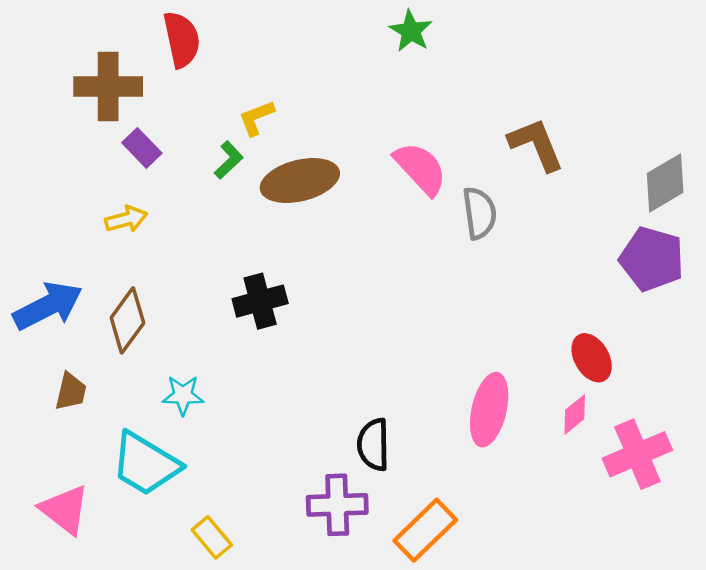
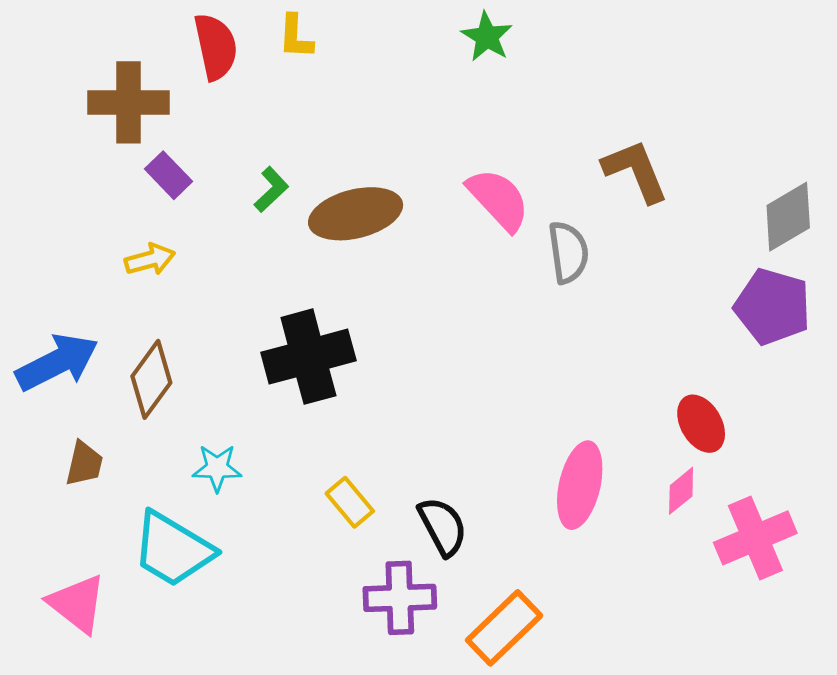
yellow L-shape: (256, 118) -> (296, 37), moved, turned -66
black cross: (260, 301) -> (308, 357), size x1.4
black semicircle: (373, 445) -> (443, 526), turned 153
yellow rectangle: (212, 537) -> (350, 502), moved

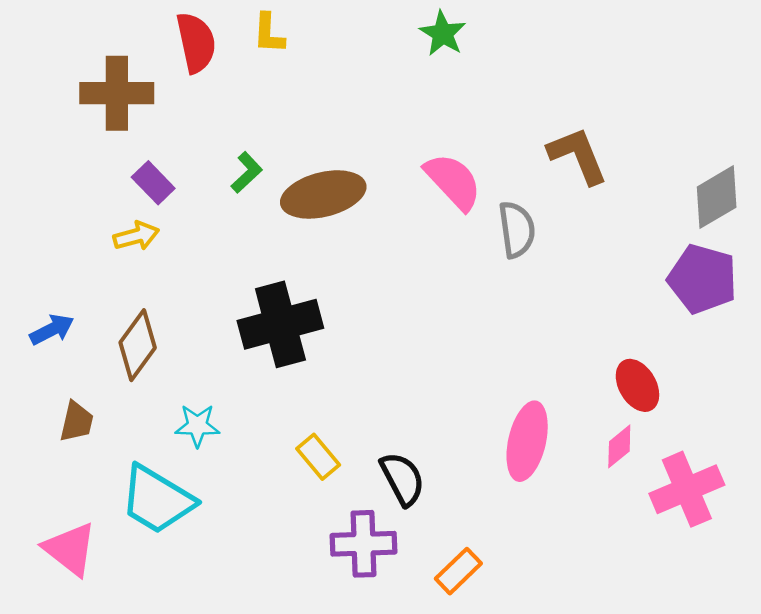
purple rectangle: (168, 175) -> (153, 183), moved
blue arrow: (57, 362) -> (52, 330), size x0.6
orange rectangle: (504, 628) -> (458, 571), size x0.7

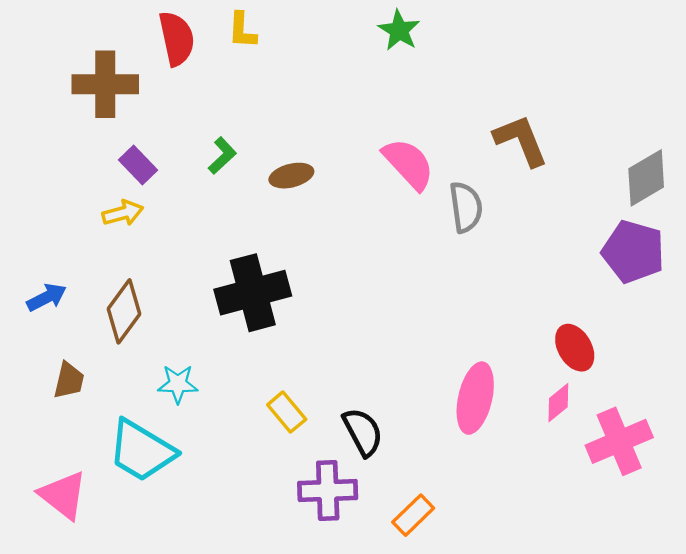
brown ellipse: (323, 194) -> (291, 176), size x0.6

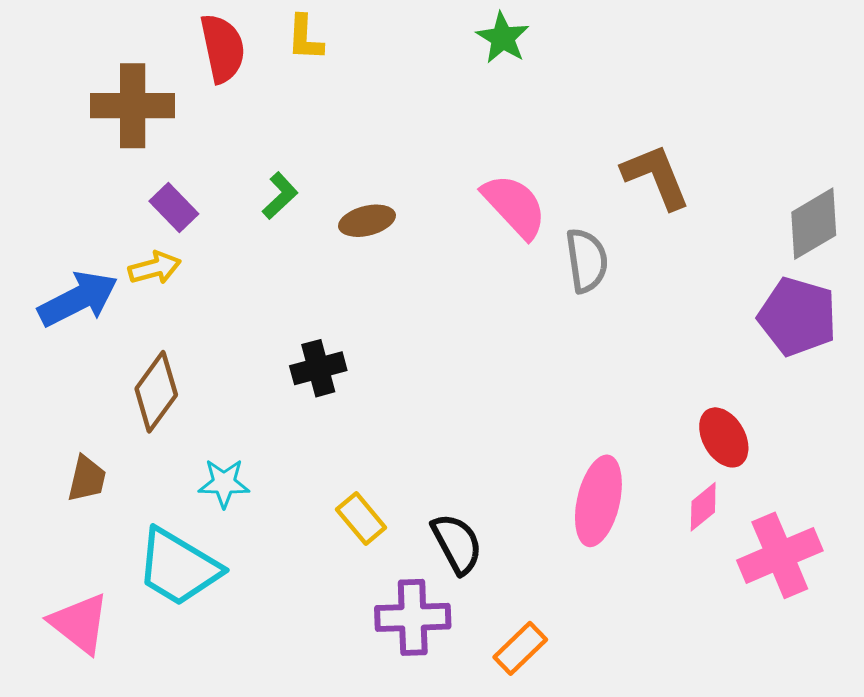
black cross: (253, 293) -> (318, 368), size x0.6
blue arrow: (47, 297) -> (78, 299), moved, size x1.6

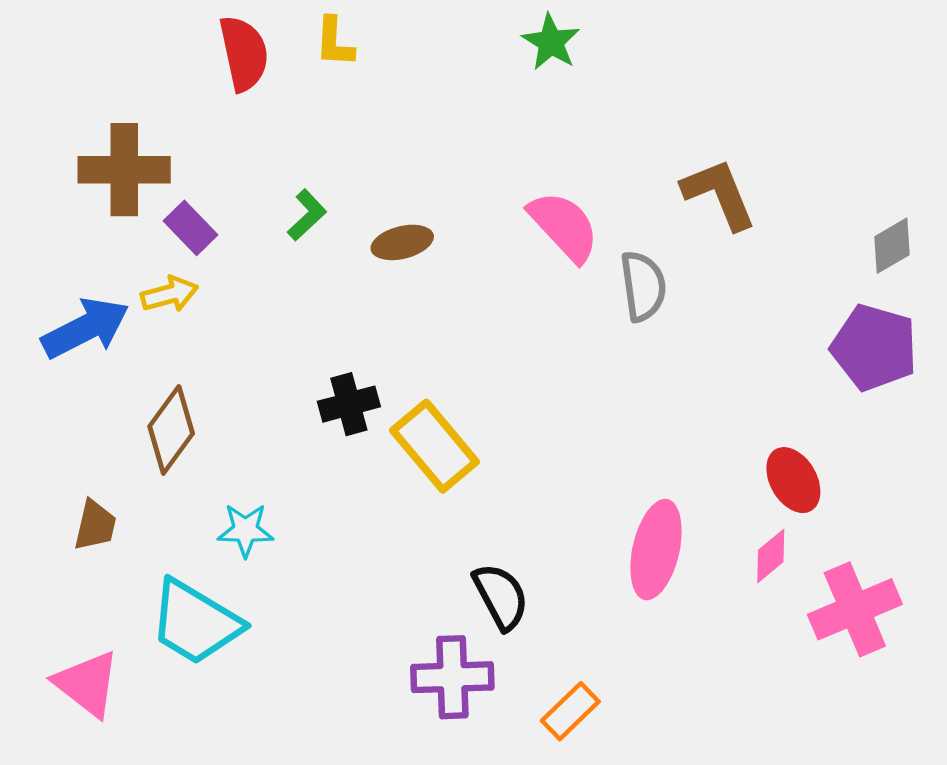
brown cross: (133, 106) -> (124, 170), moved
gray diamond: (814, 224) -> (892, 246), size x0.7
yellow rectangle: (361, 519) -> (435, 446), moved, size x1.6

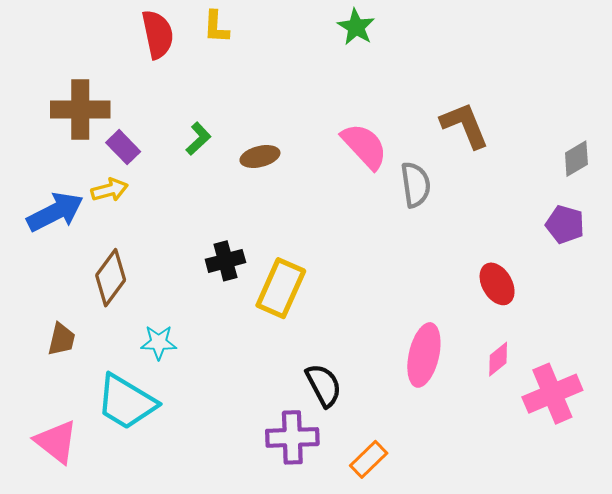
purple pentagon: (874, 348) -> (565, 224), size x0.7
yellow rectangle: (435, 446) -> (281, 288), turned 64
red ellipse: (793, 480) -> (497, 284), moved

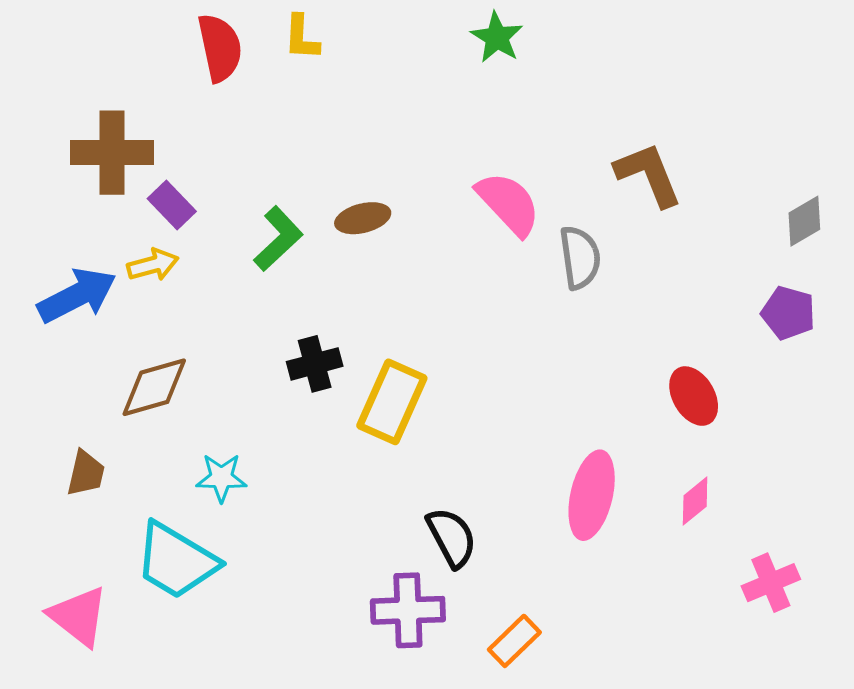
green L-shape: (198, 139) -> (278, 239), moved, size x1.4
brown diamond: (111, 278) -> (154, 387), turned 38
pink cross: (552, 394) -> (771, 583), moved, size x0.7

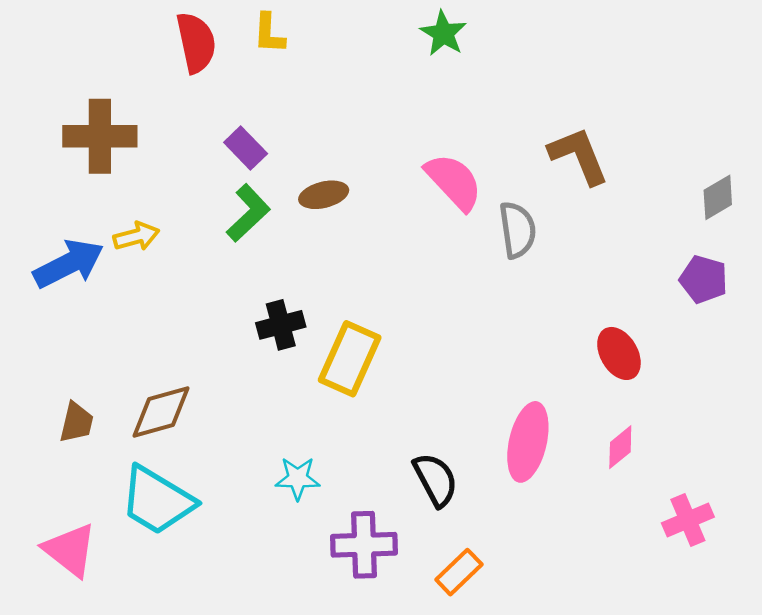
purple rectangle: (172, 205) -> (246, 148), moved
brown diamond: (154, 387) -> (161, 412), moved
cyan star: (221, 478) -> (298, 478), moved
black semicircle: (452, 537) -> (436, 480), moved

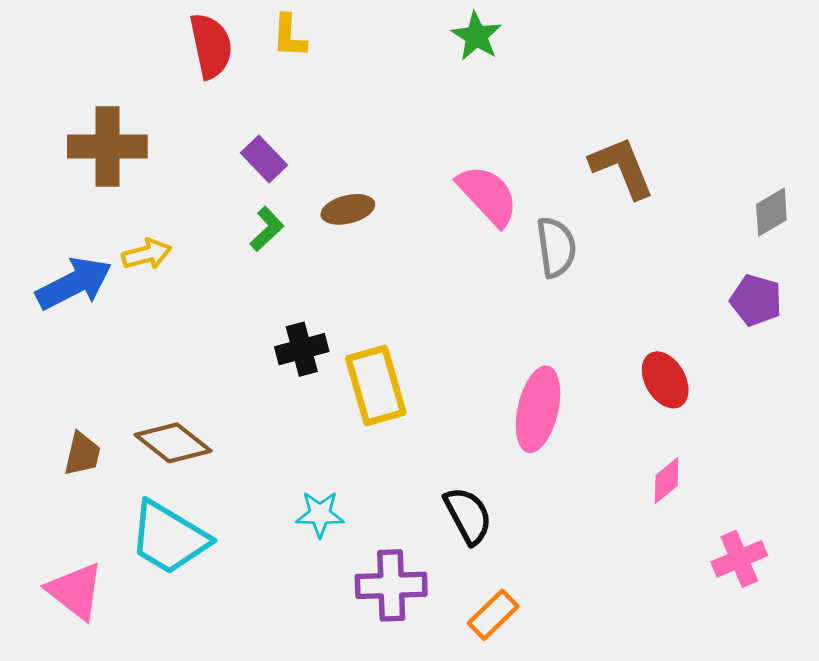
green L-shape: (248, 213) -> (267, 229), size x0.7
yellow rectangle: (350, 359) -> (376, 386), turned -40
brown diamond: (161, 412) -> (173, 443), turned 54
pink ellipse: (528, 442) -> (538, 409), moved

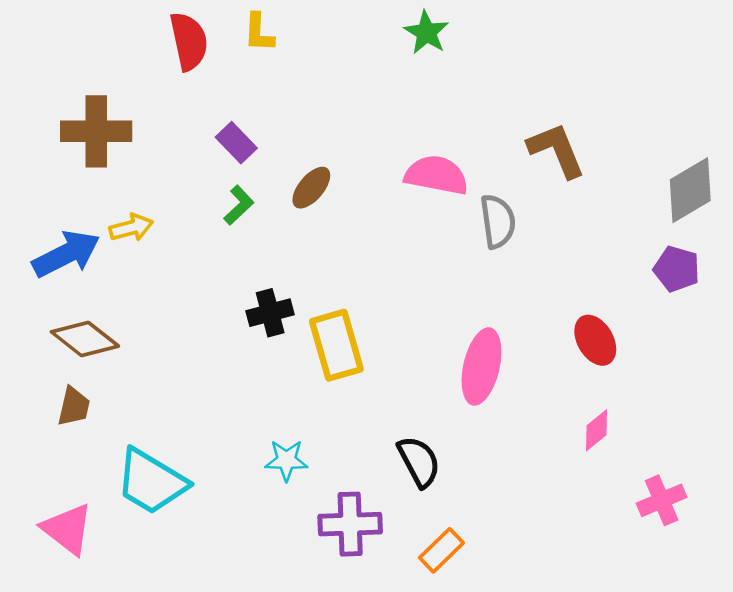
pink semicircle: (488, 195) -> (436, 175), turned -36
brown ellipse: (348, 209) -> (311, 188), turned -36
gray diamond: (771, 212) -> (690, 190), size x1.5
brown diamond: (173, 443) -> (85, 339), moved

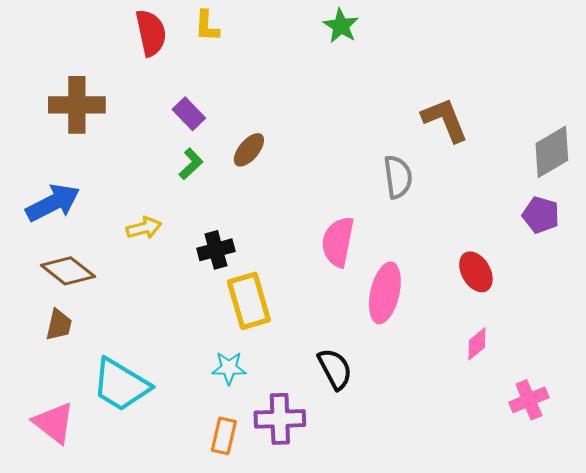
pink semicircle: (436, 175) -> (338, 242), moved, turned -90
yellow arrow: (131, 228) -> (144, 228), moved
yellow rectangle: (336, 345) -> (249, 301), moved
orange rectangle: (441, 550) -> (224, 436), moved, turned -33

